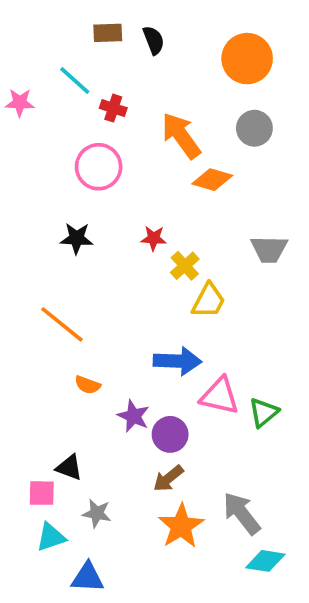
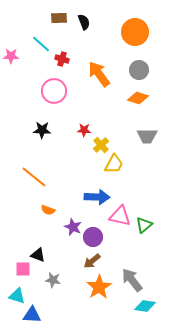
orange diamond: (212, 180) -> (138, 98), moved
cyan triangle: (51, 537) -> (17, 296), moved, turned 36
blue triangle: (88, 577) -> (32, 315), moved

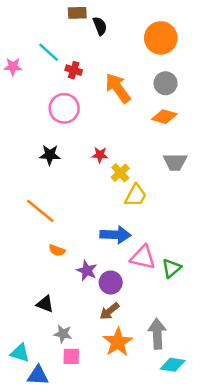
brown rectangle: (59, 18) -> (77, 13), moved
pink square: (23, 269) -> (71, 356), moved
gray arrow: (132, 280) -> (157, 334), turned 35

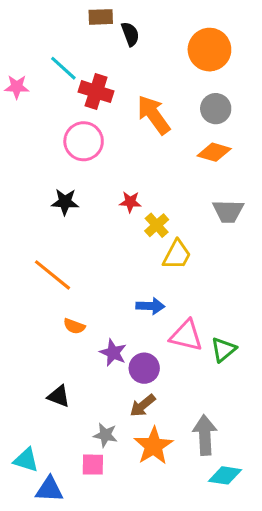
red cross: (74, 70) -> (96, 92), size x1.5
blue arrow: (115, 235) -> (150, 306), size x0.7
gray star: (63, 334) -> (105, 435), moved

